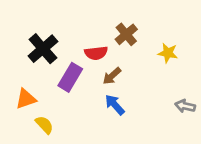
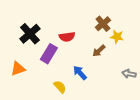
brown cross: (126, 34) -> (103, 24), moved
brown arrow: (112, 76) -> (99, 51), moved
yellow semicircle: (44, 125) -> (60, 87), moved

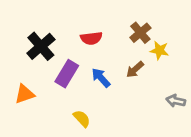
red semicircle: (67, 37) -> (91, 38), moved
blue arrow: (80, 73) -> (101, 78), moved

